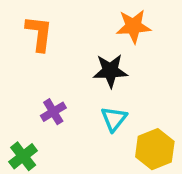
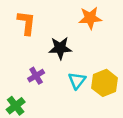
black star: (110, 71) -> (60, 48), moved
yellow hexagon: (155, 149) -> (105, 83), moved

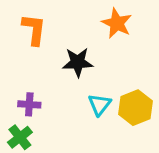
orange star: (90, 18) -> (117, 23), turned 30
purple cross: (36, 76) -> (29, 104), moved, turned 35

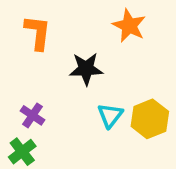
purple cross: (29, 104) -> (33, 115), turned 30

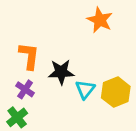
orange L-shape: (38, 33) -> (29, 56), moved
black star: (86, 69) -> (61, 72), moved

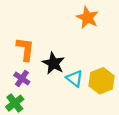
black star: (61, 72) -> (53, 63), turned 30
cyan triangle: (85, 89) -> (75, 78), turned -30

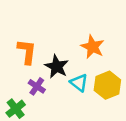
orange star: (87, 18) -> (93, 47), moved
purple cross: (22, 78) -> (37, 86), moved

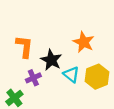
purple cross: (37, 86) -> (33, 78), turned 32

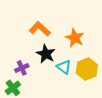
orange L-shape: (24, 47) -> (40, 29), moved, turned -55
purple cross: (33, 78) -> (22, 68), moved

